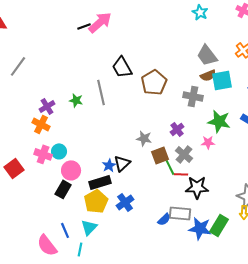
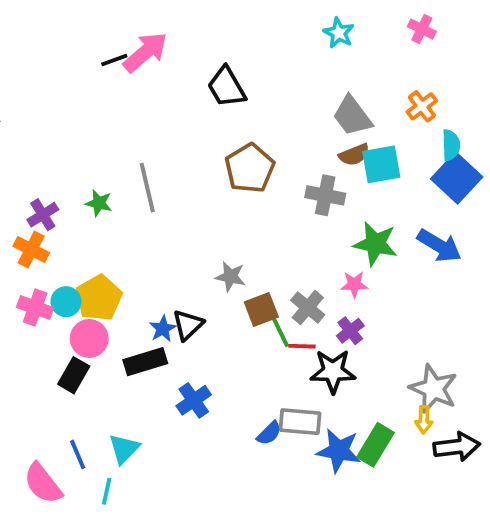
black trapezoid: (122, 67) -> (227, 87), moved
purple cross: (177, 129) -> (350, 331), moved
yellow pentagon: (96, 201) -> (99, 298), moved

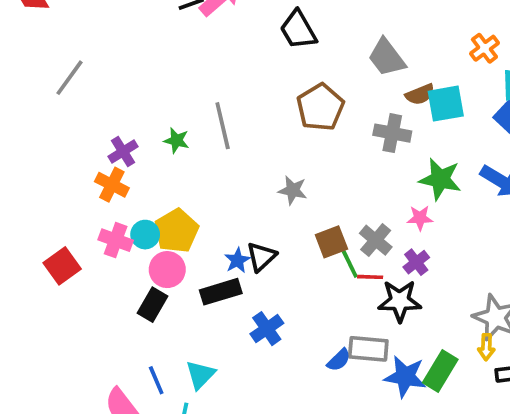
gray trapezoid: (352, 116) -> (387, 57), moved
gray star: (230, 277) -> (293, 190), moved

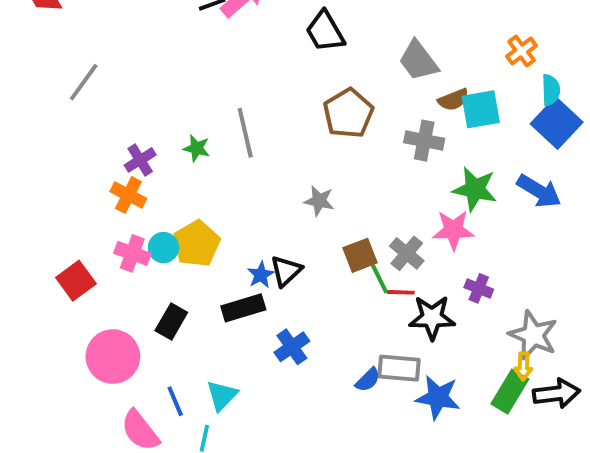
pink star: (420, 218) -> (453, 230), size x1.5
purple cross: (416, 262) -> (479, 288), moved, turned -30
pink circle: (167, 270) -> (113, 357), moved, size x1.4
green rectangle: (440, 371) -> (510, 392), moved

